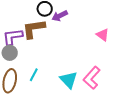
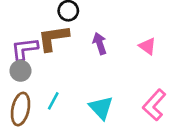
purple arrow: (60, 16) -> (100, 43), moved, turned 98
pink L-shape: (92, 78) -> (154, 105), moved

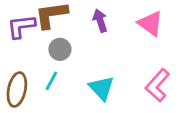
pink triangle: (147, 46) -> (150, 23), size x1.4
gray circle: (20, 71) -> (60, 49), moved

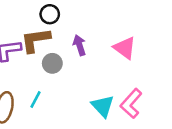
gray circle: (60, 49) -> (52, 63), moved
cyan triangle: (102, 88) -> (103, 106), moved

